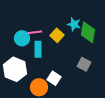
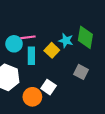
cyan star: (74, 24) -> (66, 41), moved
yellow square: (57, 35) -> (52, 50), moved

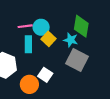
cyan star: (66, 41) -> (71, 40), moved
cyan circle: (14, 44) -> (41, 27), moved
gray square: (81, 72) -> (77, 60), size x1.5

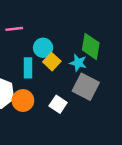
pink line: (25, 26) -> (14, 29), moved
white square: (45, 75) -> (58, 104), moved
orange circle: (29, 84) -> (23, 101), moved

